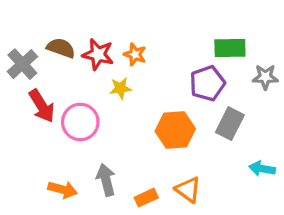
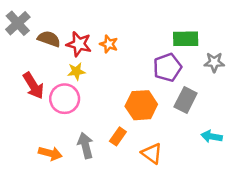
gray cross: (22, 64) -> (18, 23), moved
yellow star: (121, 88) -> (76, 71), moved
orange rectangle: (146, 198) -> (118, 136), moved, turned -30

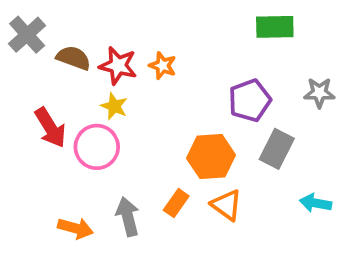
green rectangle: (186, 39) -> (275, 27), moved
yellow star: (76, 71) -> (114, 106), turned 30
orange triangle: (152, 153) -> (226, 205), moved

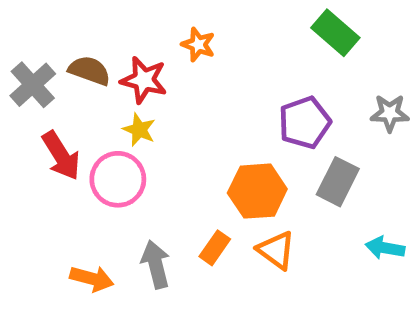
green rectangle: (275, 27) -> (335, 33), turned 42
gray cross: (27, 35) -> (33, 85), moved
orange star: (163, 66) -> (198, 45), moved

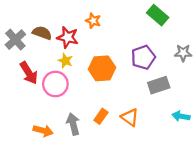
gray rectangle: (338, 182) -> (159, 85), turned 45
orange hexagon: (257, 191) -> (102, 68), moved

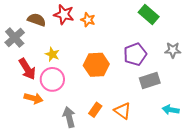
brown semicircle: (42, 33) -> (37, 20), moved
red star: (68, 37) -> (64, 15), moved
yellow star: (65, 61) -> (52, 54), moved
orange arrow: (43, 131) -> (34, 98), moved

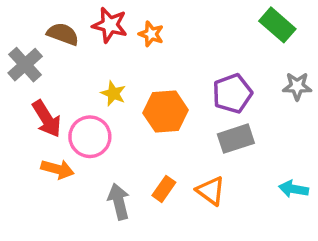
green rectangle: (149, 15) -> (277, 25), moved
yellow star: (52, 54) -> (113, 93), moved
gray rectangle: (150, 80) -> (236, 139), moved

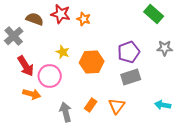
orange triangle: (211, 191) -> (117, 106), turned 30

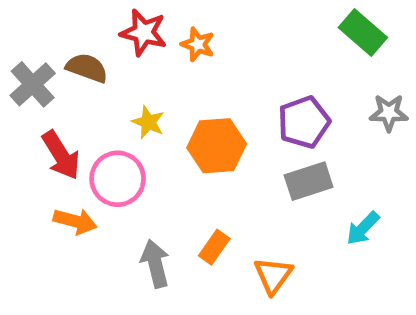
brown semicircle: (35, 19) -> (87, 68), moved
cyan arrow: (163, 105) -> (363, 228), moved, turned -56
orange triangle: (117, 106) -> (273, 275), moved

